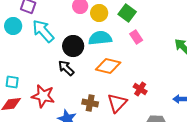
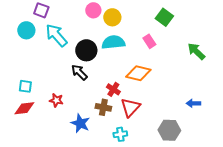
green square: (127, 13) -> (164, 17), moved
orange diamond: (108, 66) -> (138, 73), moved
red cross: (140, 89) -> (113, 89), moved
red star: (43, 96) -> (56, 100), size x0.6

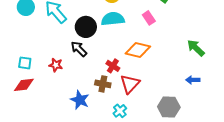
green arrow: (196, 51) -> (196, 48), moved
red star: (56, 100) -> (56, 65), moved
cyan cross: (120, 134) -> (120, 111), turned -32

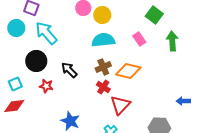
black circle: (86, 27) -> (36, 61), moved
green arrow: (196, 48) -> (172, 41), moved, turned 42
cyan square: (25, 63) -> (15, 84), turned -32
brown cross: (103, 84) -> (103, 67), moved, turned -35

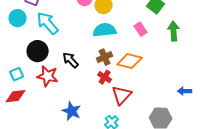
red star: (46, 86) -> (48, 76), size x1.5

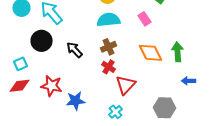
green arrow: (174, 31) -> (178, 52), moved
orange diamond: (130, 61) -> (150, 53), moved, turned 50
red star: (48, 76) -> (52, 86), moved
blue star: (72, 111) -> (76, 101), turned -30

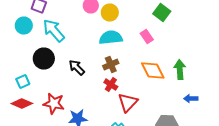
red diamond: (20, 86) -> (22, 104), turned 30

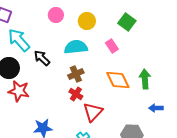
yellow circle: (110, 12) -> (87, 21), moved
black arrow: (77, 68) -> (42, 58), moved
red star: (54, 104) -> (19, 91), moved

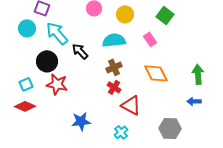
green arrow: (145, 79) -> (198, 74), moved
red triangle: (93, 112) -> (131, 105), turned -45

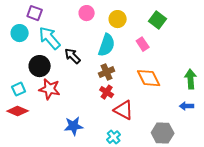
cyan semicircle: (114, 40) -> (107, 45), turned 115

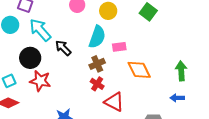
pink rectangle: (143, 44) -> (119, 47), moved, turned -64

